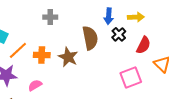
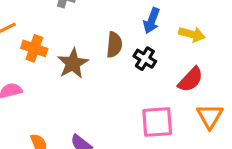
black cross: (119, 34) -> (145, 59), moved, turned -32
brown semicircle: (90, 38) -> (114, 45), size x0.7

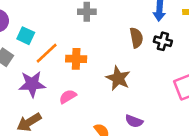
brown star: (73, 63) -> (118, 78), moved

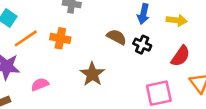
brown semicircle: (136, 38) -> (117, 37), turned -60
orange cross: (76, 59) -> (60, 38), moved

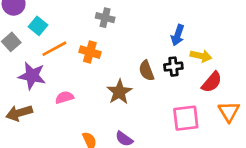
yellow arrow: (177, 20) -> (201, 56), moved
brown semicircle: (117, 37) -> (147, 71), moved, turned -144
black cross: (142, 45) -> (173, 67), turned -36

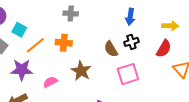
yellow arrow: (201, 56) -> (170, 26), moved
brown star: (119, 92) -> (81, 71), moved
pink square: (186, 118) -> (128, 74), moved

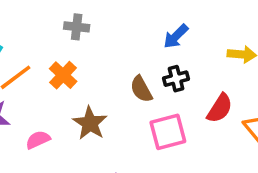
blue arrow: (130, 17) -> (176, 36), turned 35
orange cross: (64, 43) -> (63, 75), turned 35
red semicircle: (164, 49) -> (220, 108), moved

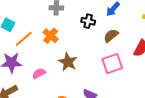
black cross: (176, 79) -> (88, 21), moved, turned 32
brown semicircle: (141, 89) -> (111, 36), moved, turned 84

